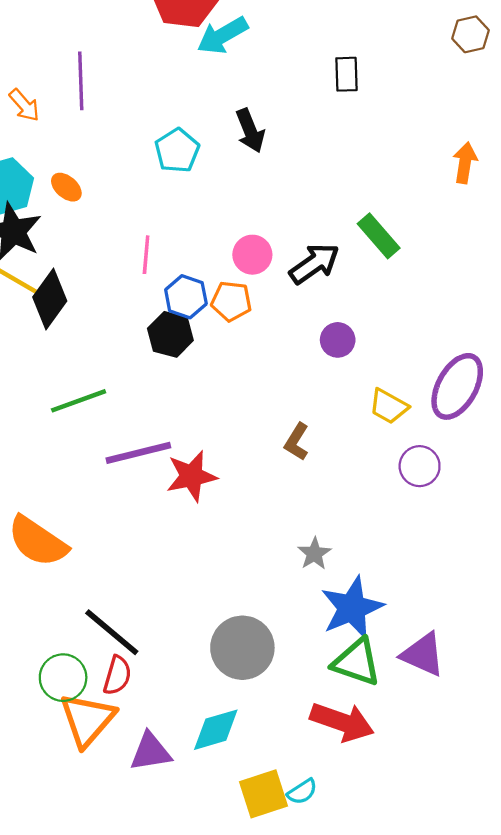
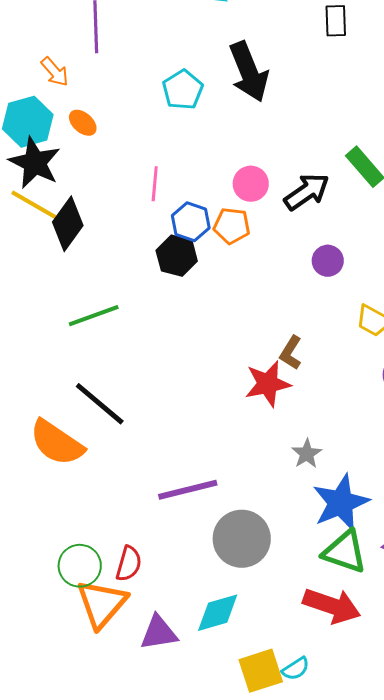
orange arrow: (24, 105) -> (55, 72), moved
black arrow: (250, 131) -> (249, 72), size x1.5
purple line: (138, 453) -> (188, 490), moved
red star: (191, 476) -> (268, 384), moved
black line: (112, 632) -> (100, 404), moved

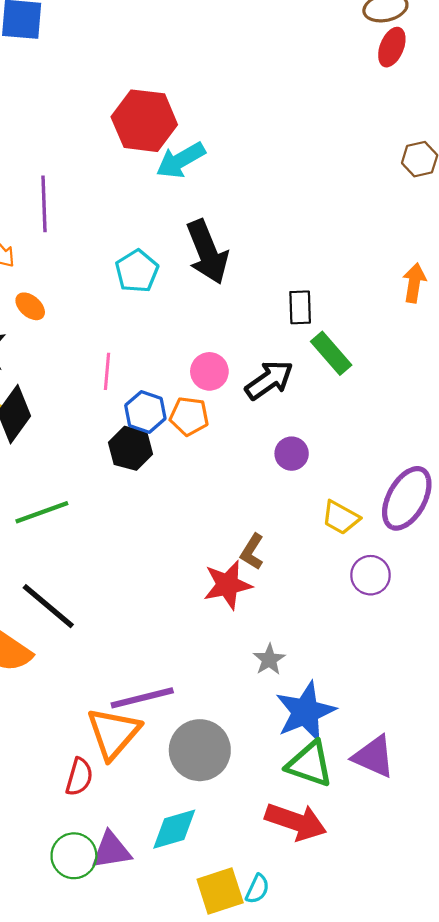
black rectangle: (336, 21) -> (300, 307), moved
green circle: (80, 566) -> (74, 856), moved
orange triangle: (102, 604) -> (113, 733), moved
cyan semicircle: (296, 669) -> (257, 889), turned -32

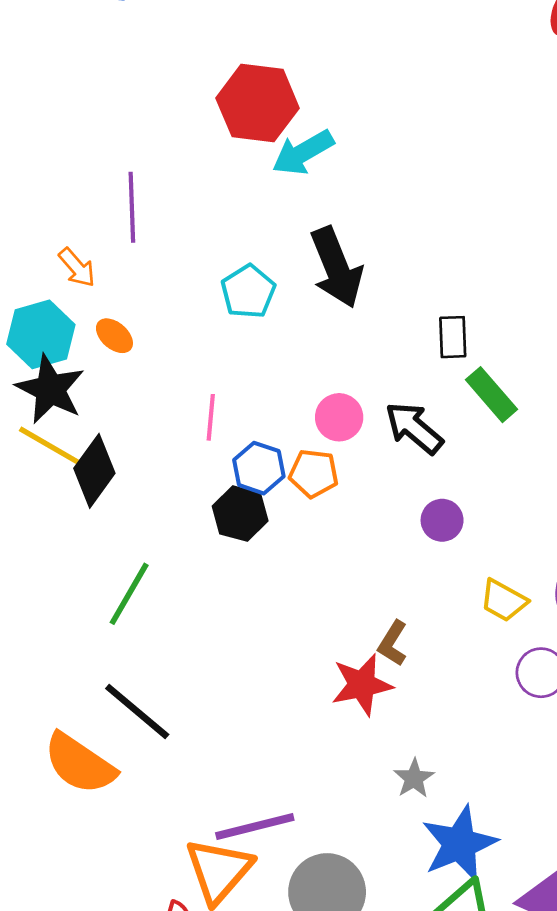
black arrow: (269, 380) -> (414, 428), turned -105
green line: (42, 512) -> (129, 594), turned -40

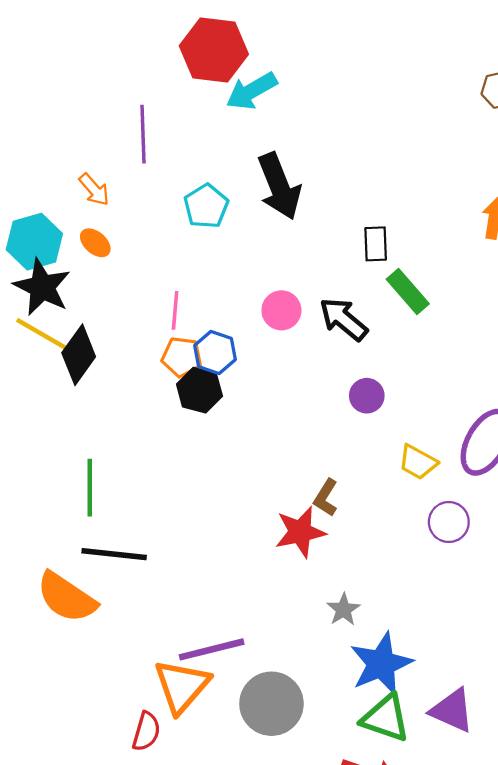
purple line: (132, 207) -> (143, 134), moved
orange arrow: (77, 268) -> (94, 190), moved
orange pentagon: (314, 473) -> (182, 357), moved
green line: (129, 594) -> (90, 488), moved, turned -30
black line: (137, 711) -> (114, 554), turned -34

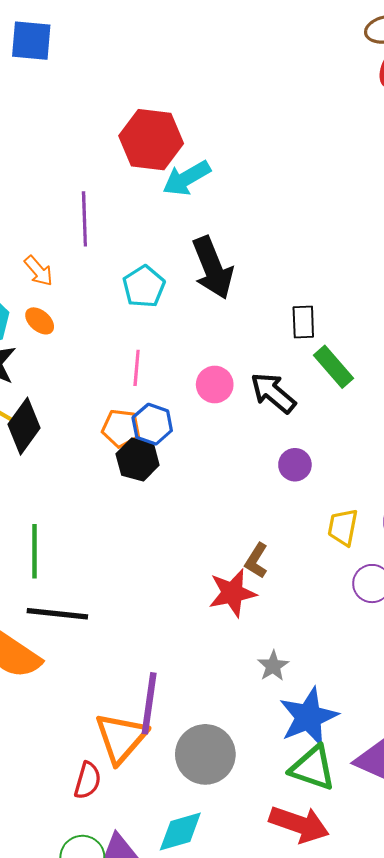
pink line: (175, 310) -> (137, 368), moved
yellow trapezoid: (418, 462) -> (343, 527), turned 72
purple line: (212, 649) -> (149, 703), turned -68

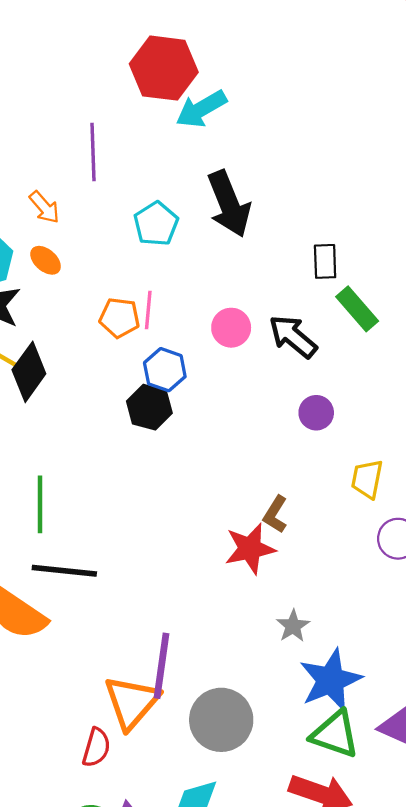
orange pentagon: (121, 428) -> (120, 318), moved

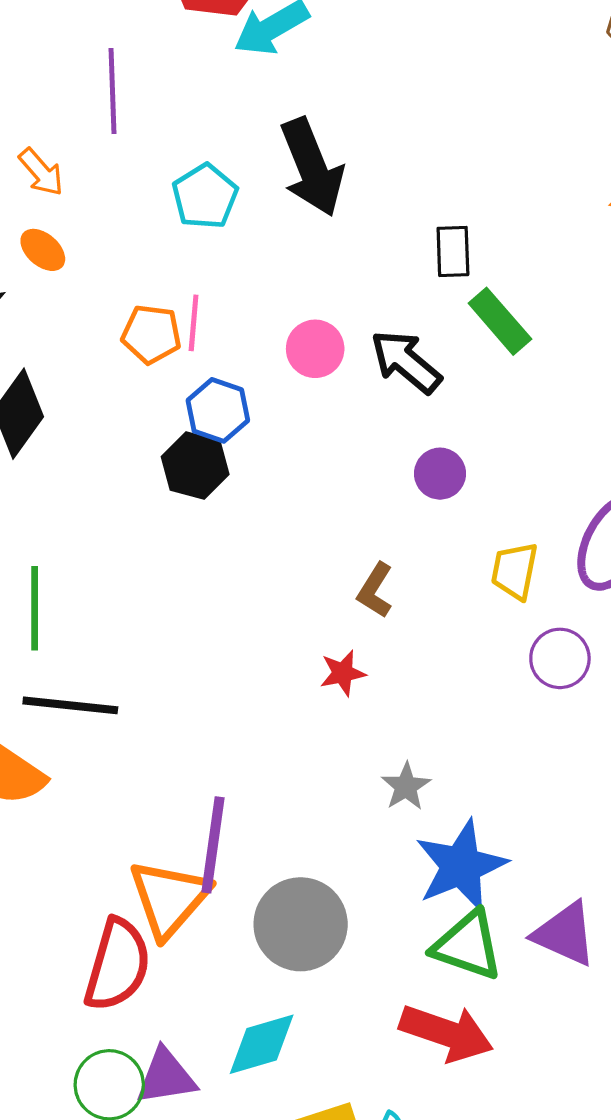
brown L-shape: (275, 514) -> (375, 590), moved
red star: (250, 549) -> (343, 673), size x0.6
red semicircle: (96, 747) -> (117, 965), size x1.6

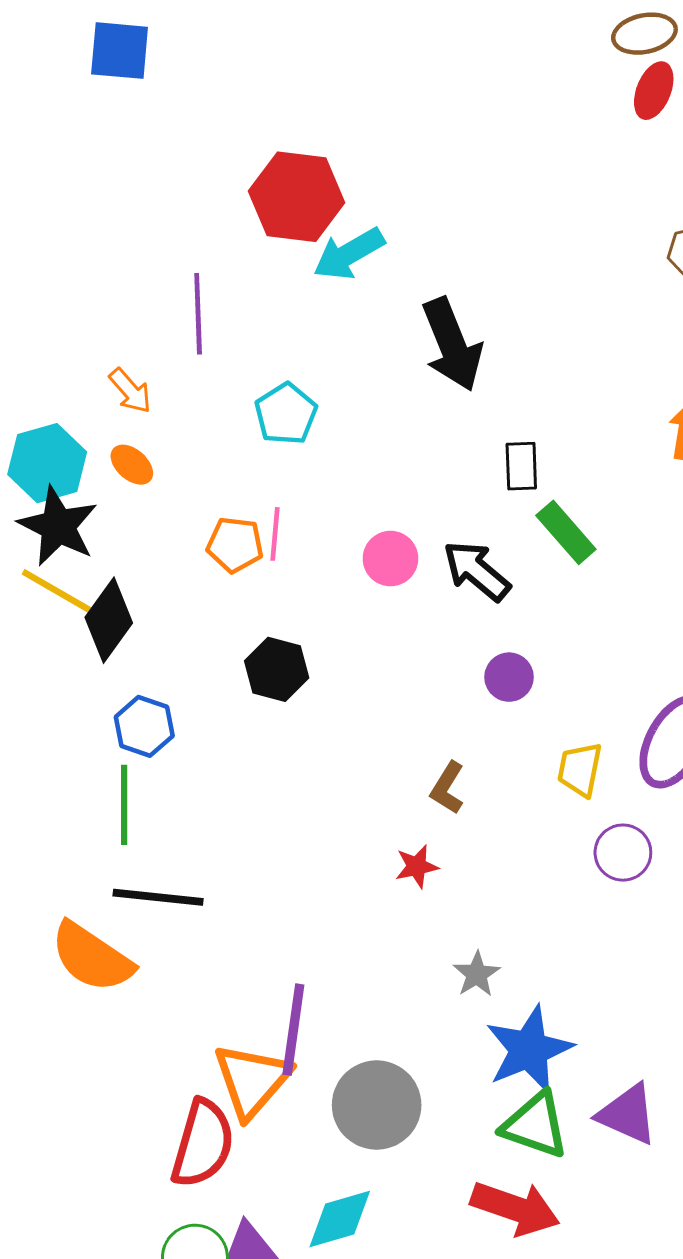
black arrow: (312, 167) -> (452, 345), moved
blue hexagon: (218, 410) -> (144, 726), moved

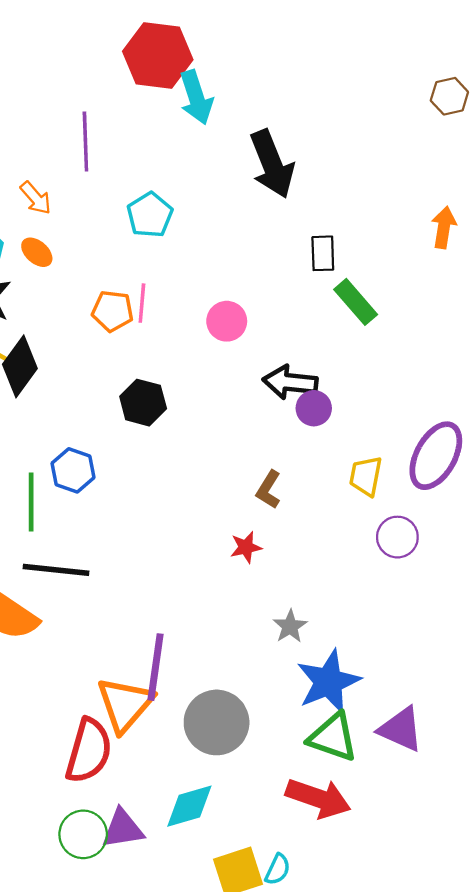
cyan arrow: (349, 254) -> (196, 97), turned -78
black arrow: (477, 571) -> (290, 382), moved, turned -34
blue hexagon: (144, 726) -> (73, 470), moved

